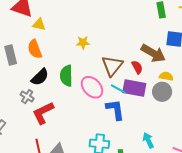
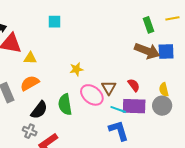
orange semicircle: (35, 49) -> (30, 83), turned 90
brown arrow: (153, 53) -> (147, 51), moved
brown triangle: (112, 66) -> (109, 88), size x0.7
yellow semicircle: (166, 76) -> (164, 90), turned -104
pink ellipse: (92, 87) -> (92, 95), moved

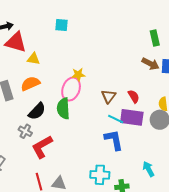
brown arrow: (147, 51) -> (150, 64), size x0.7
pink ellipse: (92, 95) -> (71, 89), moved, turned 65

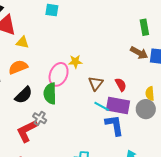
yellow star: (78, 75) -> (75, 62), moved
gray cross: (25, 131) -> (40, 118), moved
blue L-shape: (114, 140) -> (114, 125), moved

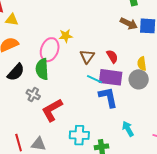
red L-shape: (27, 131) -> (52, 110), moved

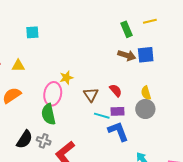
yellow triangle: (12, 20) -> (18, 66), moved
black semicircle: (16, 72) -> (25, 139), moved
purple rectangle: (111, 77) -> (117, 111), size x0.6

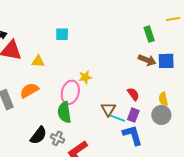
yellow line: (150, 21) -> (173, 19), moved
cyan square: (32, 32) -> (62, 34), moved
brown triangle: (91, 95) -> (108, 109), moved
purple rectangle: (117, 111) -> (133, 115), turned -72

